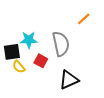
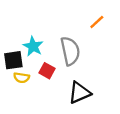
cyan star: (29, 40) -> (33, 46), turned 30
yellow semicircle: (19, 67) -> (22, 78), turned -40

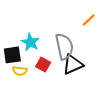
black triangle: (79, 93) -> (73, 65), moved

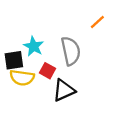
black triangle: (73, 65) -> (64, 90), moved
yellow semicircle: (20, 71) -> (22, 78), size x1.5

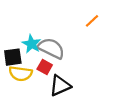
gray semicircle: (71, 51) -> (51, 48), moved, turned -52

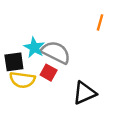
orange line: (92, 21) -> (100, 22), turned -32
black triangle: (60, 86) -> (84, 93), moved

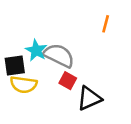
red square: (49, 73) -> (68, 81), moved

